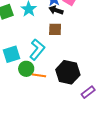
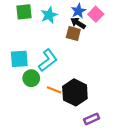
brown square: (55, 29) -> (73, 34), moved
orange line: (39, 75) -> (54, 90), moved

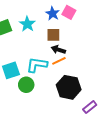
black arrow: (78, 23) -> (58, 50), moved
cyan L-shape: (48, 60) -> (37, 65), turned -120
orange line: (54, 90) -> (59, 61), moved, turned -32

